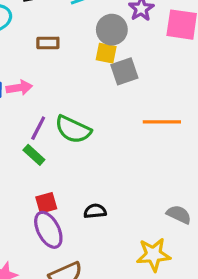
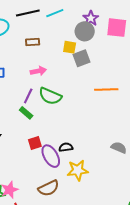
gray circle: (112, 30) -> (85, 31), moved
pink arrow: (19, 88) -> (38, 71), moved
purple ellipse: (48, 230) -> (51, 156), moved
yellow star: (153, 255) -> (78, 170), moved

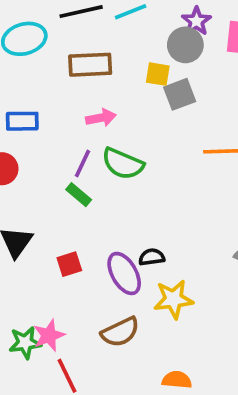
brown rectangle: (33, 42) -> (90, 65), size x1.6
red square: (35, 143) -> (69, 264), moved

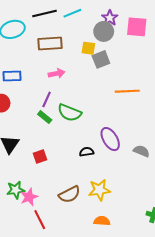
green semicircle: (123, 164) -> (69, 113), moved
purple ellipse: (124, 273) -> (110, 139), moved
yellow star: (173, 299) -> (99, 190), moved
green star: (25, 343) -> (16, 190), moved

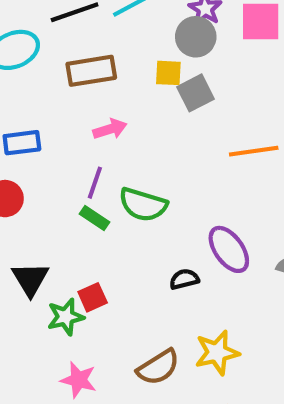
green star: (16, 190) -> (66, 317), moved
pink star: (29, 197) -> (79, 380), turned -30

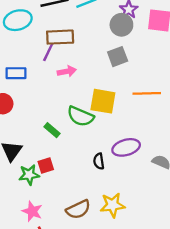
yellow square: (168, 73) -> (103, 101), moved, size x1.6
purple line: (95, 183) -> (48, 52), moved
green rectangle: (94, 218) -> (52, 130), moved
purple ellipse: (229, 249) -> (126, 147), turned -76
black semicircle: (184, 279) -> (99, 161), turned -91

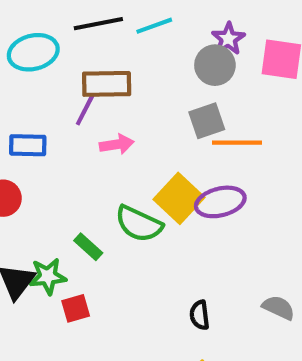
orange line: (147, 93) -> (237, 143), moved
yellow square: (103, 101) -> (179, 198), turned 32
purple ellipse: (126, 147) -> (220, 202), moved
black semicircle: (99, 161) -> (200, 315), moved
green star: (29, 175) -> (48, 276), moved

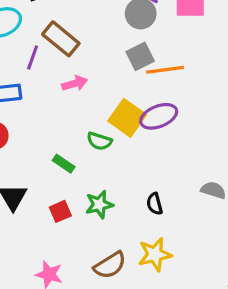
brown rectangle: (107, 84) -> (61, 39), turned 48
purple line: (85, 110) -> (33, 57), moved
green semicircle: (139, 224) -> (99, 141), size x0.7
green star: (48, 276) -> (99, 204), moved

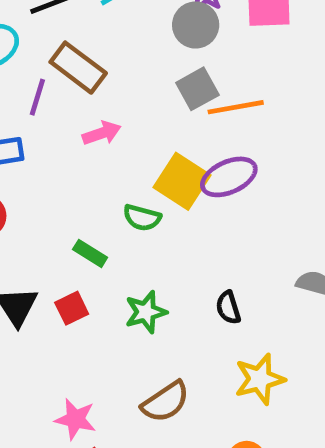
red square: (60, 211) -> (72, 308), moved
yellow star: (155, 254) -> (260, 379), moved

